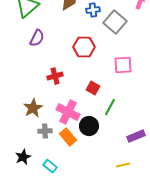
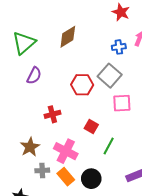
blue cross: (93, 10) -> (119, 47), moved
gray square: (115, 22) -> (110, 76), moved
black circle: (89, 126) -> (91, 179), moved

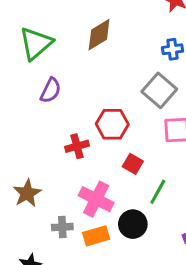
red hexagon: (82, 85) -> (112, 124), moved
brown star: (30, 147) -> (27, 193), moved
orange rectangle: (66, 177) -> (96, 236), turned -66
black circle: (91, 179) -> (133, 224), moved

